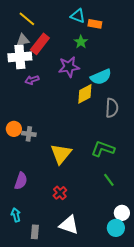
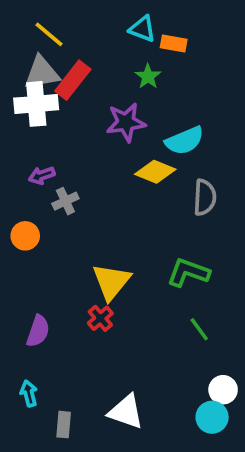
gray triangle: (23, 40) -> (42, 73), size x1.5
purple arrow: (32, 80) -> (42, 175), moved
yellow diamond: (85, 94) -> (155, 172), turned 50
gray cross: (29, 134) -> (65, 201), moved, turned -32
red cross: (60, 193) -> (100, 318), moved

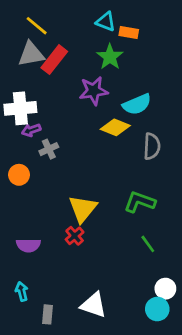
green star: (148, 76) -> (110, 57), size x1.4
white cross: (36, 104) -> (20, 108), moved
purple semicircle: (38, 331) -> (28, 245), turned 70

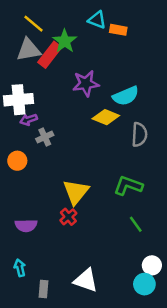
green star: (110, 57) -> (65, 41), moved

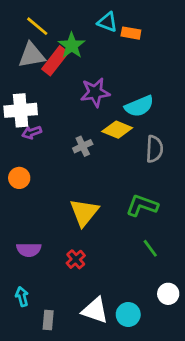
gray cross: (45, 137) -> (83, 146), moved
red cross: (68, 217) -> (76, 259), moved
cyan circle: (144, 284) -> (128, 314), moved

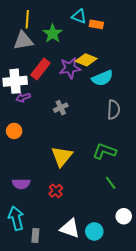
yellow line: (37, 26) -> (27, 19), turned 54
red rectangle: (55, 61) -> (40, 69), moved
yellow diamond: (117, 130) -> (86, 60), moved
cyan arrow: (22, 297) -> (16, 218), size x1.6

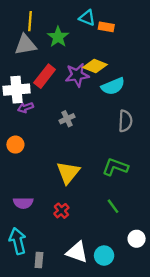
green line: (111, 183) -> (113, 206), moved

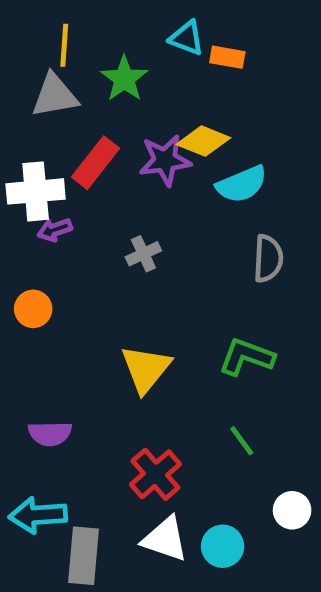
red cross: (61, 211) -> (155, 474), moved, size x1.5
cyan arrow: (18, 241) -> (38, 515), turned -80
gray rectangle: (39, 260) -> (83, 556), size x1.6

